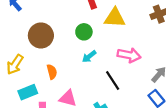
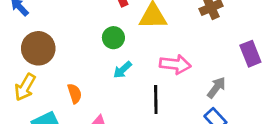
brown circle: (41, 35) -> (38, 48), moved
black line: (113, 80) -> (156, 100), turned 36

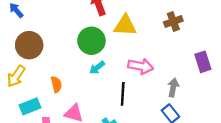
green circle: (113, 38) -> (91, 41), size x1.5
gray arrow: (216, 87) -> (173, 88), turned -30

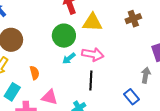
pink arrow: (141, 66) -> (93, 54), moved
gray arrow: (173, 88) -> (146, 75), moved
cyan rectangle: (30, 106) -> (12, 92), turned -36

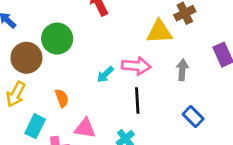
yellow triangle: (92, 22) -> (159, 32), moved
green circle: (64, 36) -> (57, 39), moved
gray arrow: (146, 75) -> (182, 70), moved

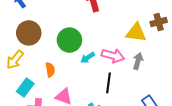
green circle: (57, 39) -> (69, 40), moved
gray arrow: (182, 70) -> (138, 61), moved

